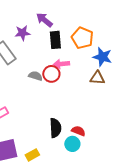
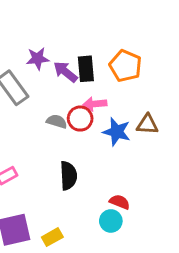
purple arrow: (44, 20) -> (65, 72), moved
blue star: (102, 57) -> (117, 132), moved
black semicircle: (55, 128) -> (68, 176), moved

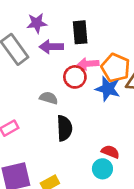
orange pentagon: (125, 66) -> (116, 68), moved
purple arrow: (65, 72) -> (51, 47), moved, turned -40
gray semicircle: (57, 121) -> (49, 98), moved

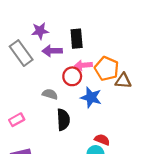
blue star: (108, 89) -> (91, 97), moved

